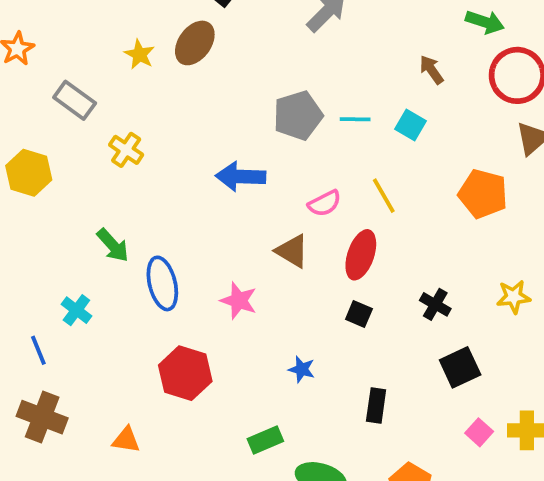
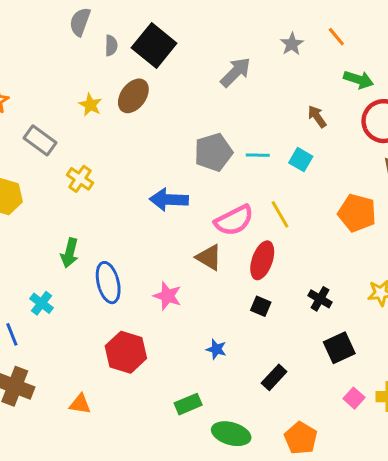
pink semicircle: (325, 203) -> (234, 220), size x1.5
green arrow: (113, 245) -> (70, 253), turned 56
black rectangle: (376, 406) -> (274, 377), turned 35

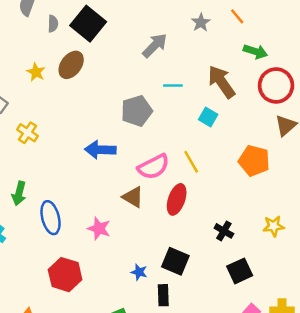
brown arrow: (317, 117) -> (221, 82), size x1.8
cyan line: (258, 155) -> (173, 85), moved
black square: (261, 306) -> (175, 261), moved, size x1.6
black rectangle: (274, 377) -> (163, 295), moved, turned -45

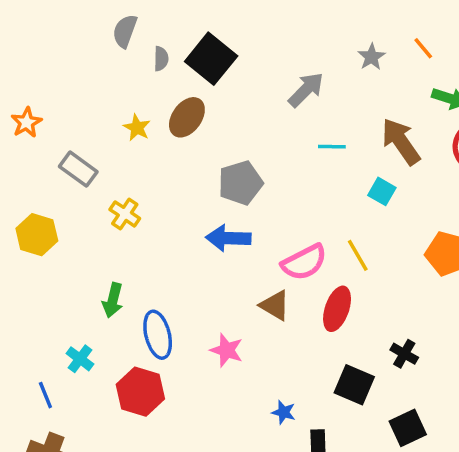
gray pentagon: (137, 111) -> (240, 183), moved
black square: (175, 261) -> (354, 385), moved
black square: (240, 271) -> (408, 428), moved
red hexagon: (65, 275) -> (140, 392), moved

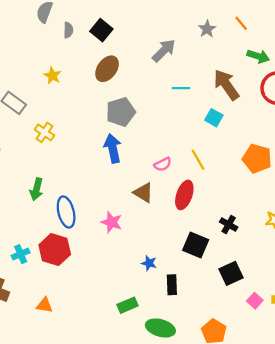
black square: (211, 59) -> (101, 30), size x0.7
brown ellipse: (187, 117) -> (107, 69), moved
blue arrow: (228, 238) -> (113, 148), turned 76
pink semicircle: (304, 262) -> (163, 164), size x0.6
cyan cross: (80, 359) -> (21, 254), moved, turned 30

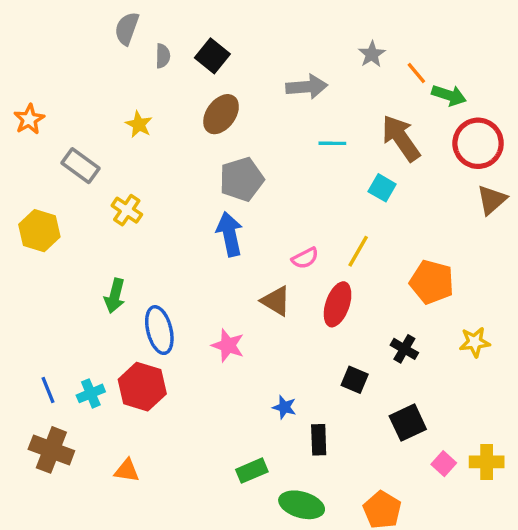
orange line: (241, 23) -> (416, 73), moved
gray arrow: (164, 51) -> (307, 87), turned 40
orange pentagon: (257, 159) -> (432, 282), moved
yellow line: (198, 160) -> (358, 251), turned 60
black square: (196, 245) -> (355, 380), size x0.7

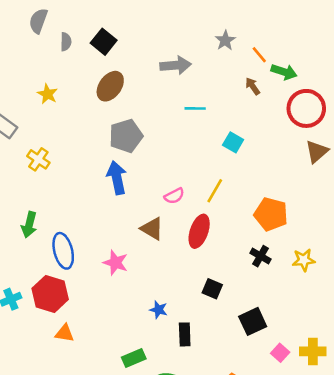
brown arrow: (401, 138) -> (253, 86), moved, size x0.5
black cross: (404, 349) -> (261, 256), moved
orange triangle: (127, 471) -> (64, 333), moved

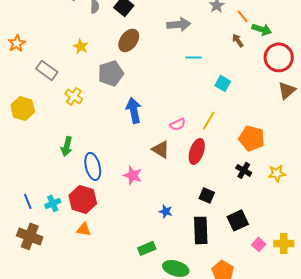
gray pentagon: (126, 136) -> (111, 73), moved
orange triangle: (64, 333) -> (84, 229), moved
black rectangle: (185, 334) -> (201, 230), moved, size x1.5

